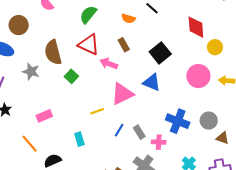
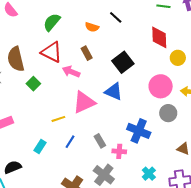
gray circle: (209, 121) -> (168, 113), moved
blue line: (119, 130) -> (70, 142), moved
cyan rectangle: (79, 139) -> (40, 146), turned 48

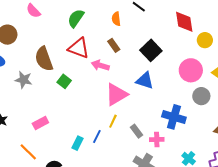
orange semicircle: (92, 27) -> (116, 19), turned 72
yellow line: (58, 119) -> (113, 121), moved, turned -40
blue line: (70, 142) -> (97, 136), moved

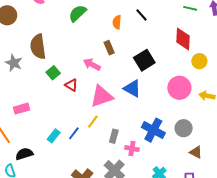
red triangle: (79, 48) -> (71, 85), moved, size x0.6
gray circle: (201, 96) -> (184, 128), moved
gray rectangle: (136, 131) -> (114, 136), turned 40

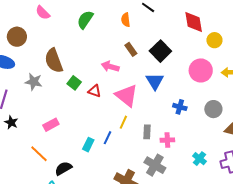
brown rectangle: (109, 48) -> (131, 49), moved
blue triangle: (132, 88) -> (155, 81), turned 42
pink triangle: (102, 96) -> (127, 95), turned -50
blue cross: (153, 130) -> (180, 107), moved, size x0.6

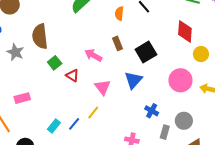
pink triangle: (127, 95) -> (103, 87), size x0.7
gray rectangle: (147, 132) -> (165, 132), moved

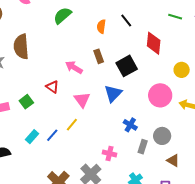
red diamond: (185, 31) -> (154, 43), moved
green square: (55, 63) -> (26, 102), moved

